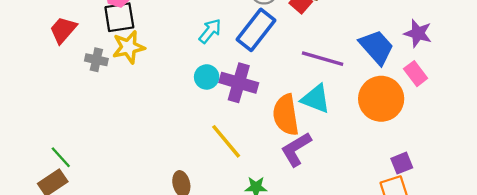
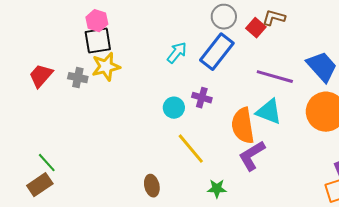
red trapezoid: (63, 30) -> (41, 76), moved
cyan circle: (207, 77) -> (174, 108), moved
purple cross: (239, 83) -> (202, 98), size x0.6

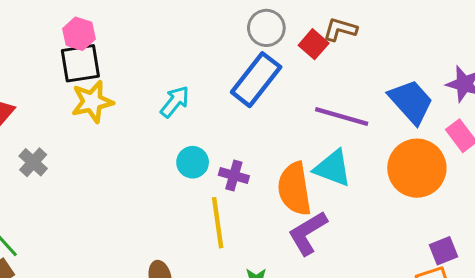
cyan arrow: (177, 53) -> (175, 102), moved
gray cross: (78, 78) -> (33, 162), moved, turned 30
purple cross: (202, 98) -> (234, 175), moved
yellow line: (191, 149) -> (218, 223), turned 32

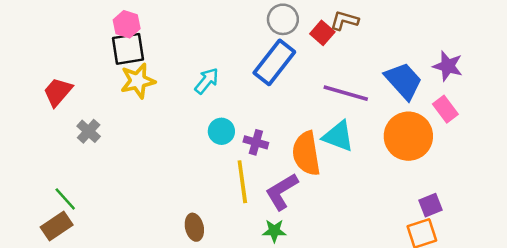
purple L-shape: (308, 233) -> (282, 192), moved

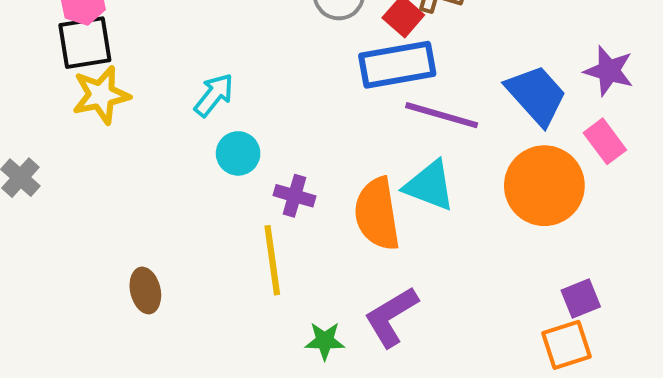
blue rectangle: (274, 62) -> (397, 65), moved, turned 42
cyan circle: (221, 131) -> (238, 153), moved
purple L-shape: (282, 192) -> (391, 317), moved
brown ellipse: (194, 227) -> (145, 290), moved

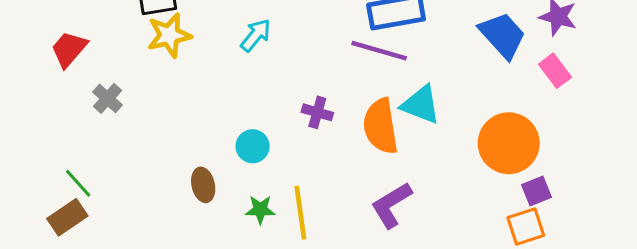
purple line: (442, 115) -> (379, 51), moved
cyan circle: (238, 153) -> (253, 146), moved
orange circle: (544, 186) -> (509, 143), moved
yellow line: (272, 260) -> (300, 213), moved
green star: (325, 341) -> (260, 210), moved

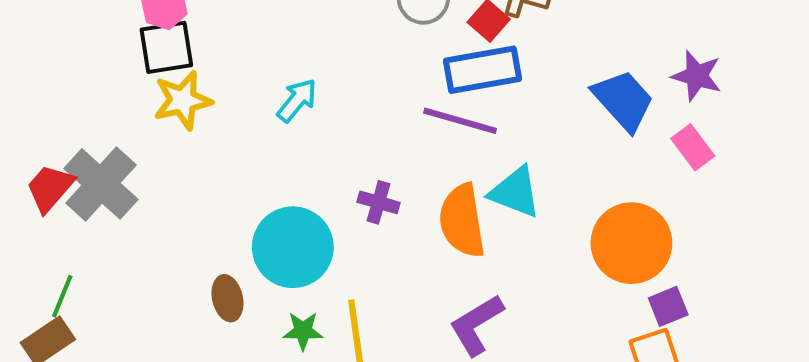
red trapezoid: (69, 49) -> (50, 188), moved
gray cross: (108, 98) -> (101, 184), size x1.8
cyan circle: (253, 146) -> (293, 247), size x1.8
green line: (78, 183) -> (62, 296), turned 64

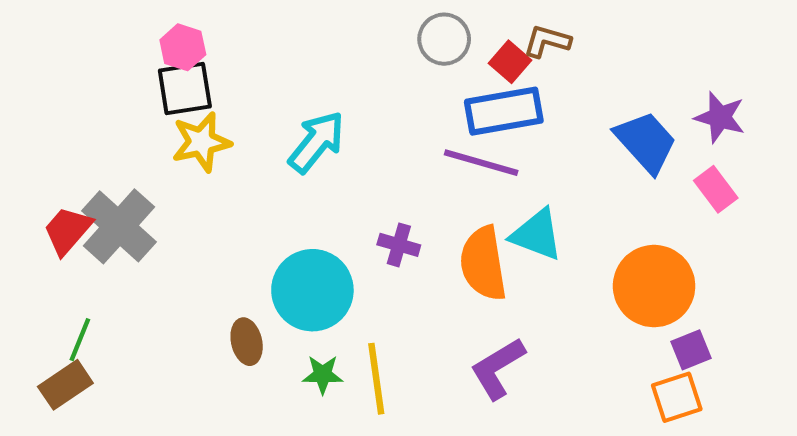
cyan arrow: (297, 100) -> (317, 142), size x1.4

